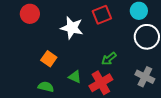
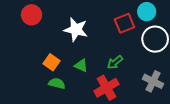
red square: (102, 15) -> (124, 23), moved
green triangle: (75, 77) -> (81, 66), moved
green semicircle: (46, 87) -> (57, 83), moved

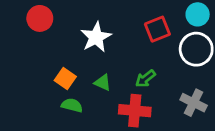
cyan circle: (147, 12) -> (198, 14), moved
white star: (76, 30) -> (96, 37), turned 30
red cross: (107, 88) -> (135, 111), turned 35

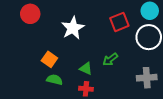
green triangle: (103, 83) -> (86, 69), moved
gray cross: (194, 103) -> (147, 78), turned -30
red cross: (135, 111) -> (86, 89), moved, size x0.6

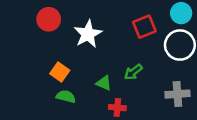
red circle: (30, 14) -> (49, 19), moved
red cross: (86, 89) -> (117, 108), moved

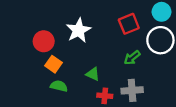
red circle: (49, 19) -> (44, 41), moved
green arrow: (133, 72) -> (132, 58), moved
gray cross: (177, 94) -> (132, 90), moved

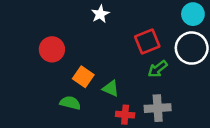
red square: (129, 24) -> (147, 42), moved
white star: (79, 30) -> (100, 14), moved, size x0.6
orange square: (53, 64) -> (83, 77), moved

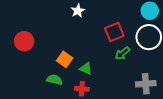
red circle: (52, 49) -> (24, 41), moved
gray cross: (158, 108) -> (146, 84), moved
red cross: (125, 115) -> (82, 89), moved

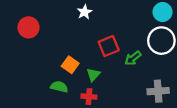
red square: (114, 32) -> (109, 46), moved
red circle: (24, 41) -> (28, 27), moved
green triangle: (86, 69) -> (93, 75), turned 48

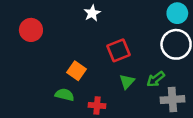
green arrow: (133, 58) -> (156, 79), moved
green triangle: (93, 75) -> (127, 82), moved

